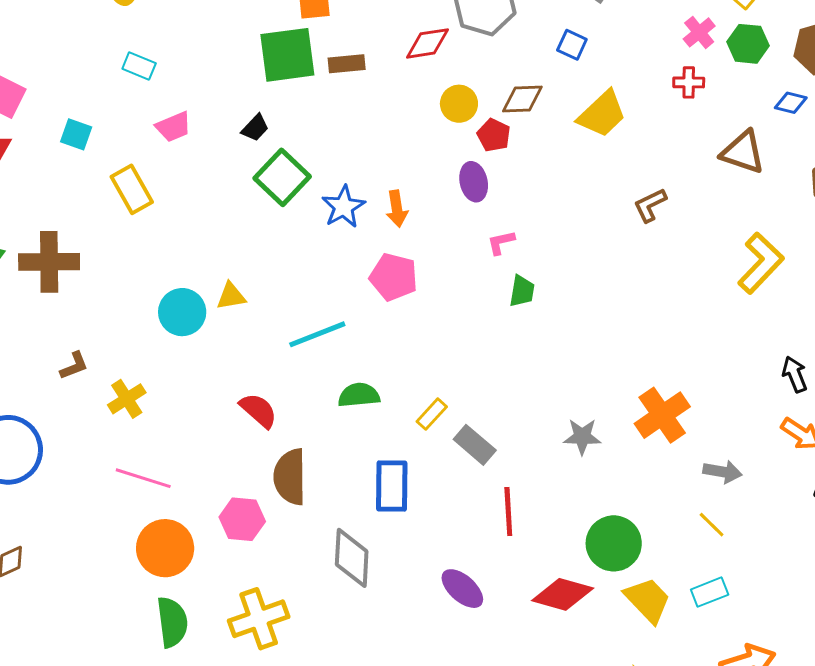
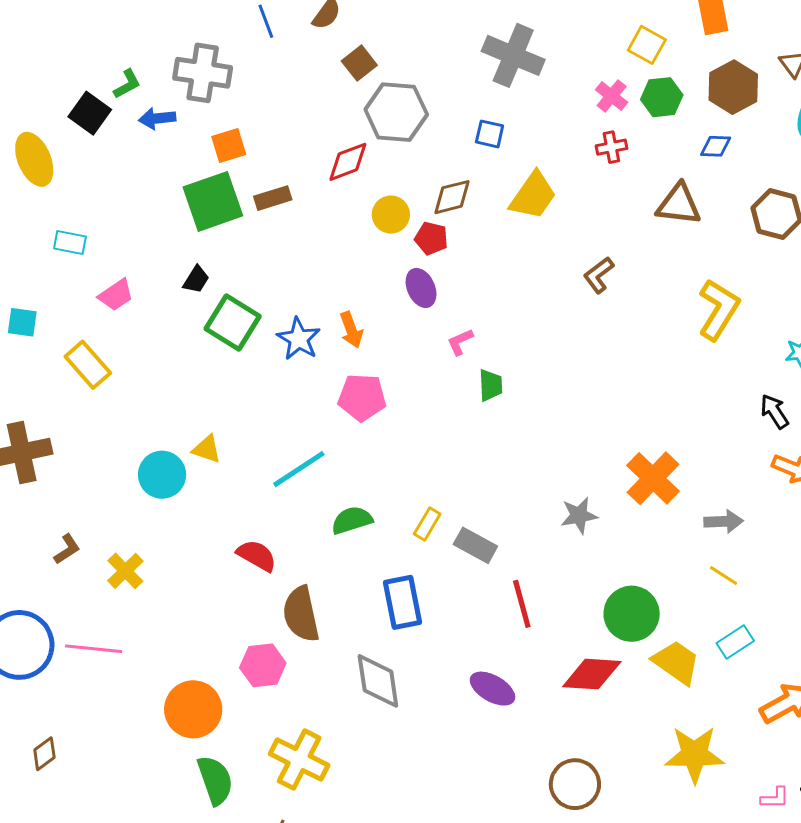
yellow triangle: (231, 296) -> (207, 449), turned 40
pink line: (143, 478) -> (94, 649), moved
yellow cross: (259, 619) -> (299, 759), turned -32

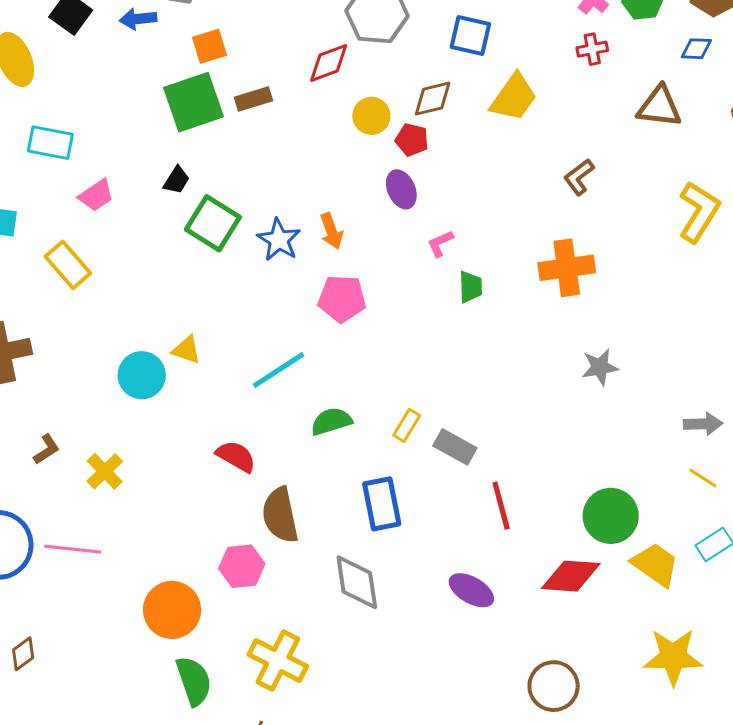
blue square: (490, 134) -> (470, 36), size x1.4
cyan rectangle: (70, 242) -> (50, 143), size x1.4
orange cross: (653, 478) -> (567, 268), moved, turned 38
gray star: (579, 515) -> (600, 367), moved

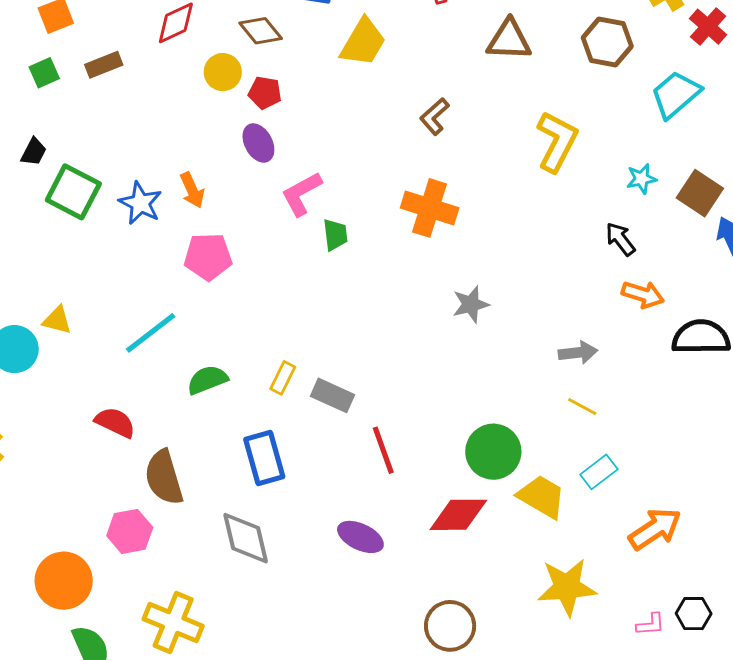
brown diamond: (433, 99) -> (261, 31), moved, turned 69
green square: (193, 102) -> (44, 73), size x0.5
pink L-shape: (440, 243) -> (302, 194), size x1.6
orange cross: (567, 268) -> (430, 208), turned 30

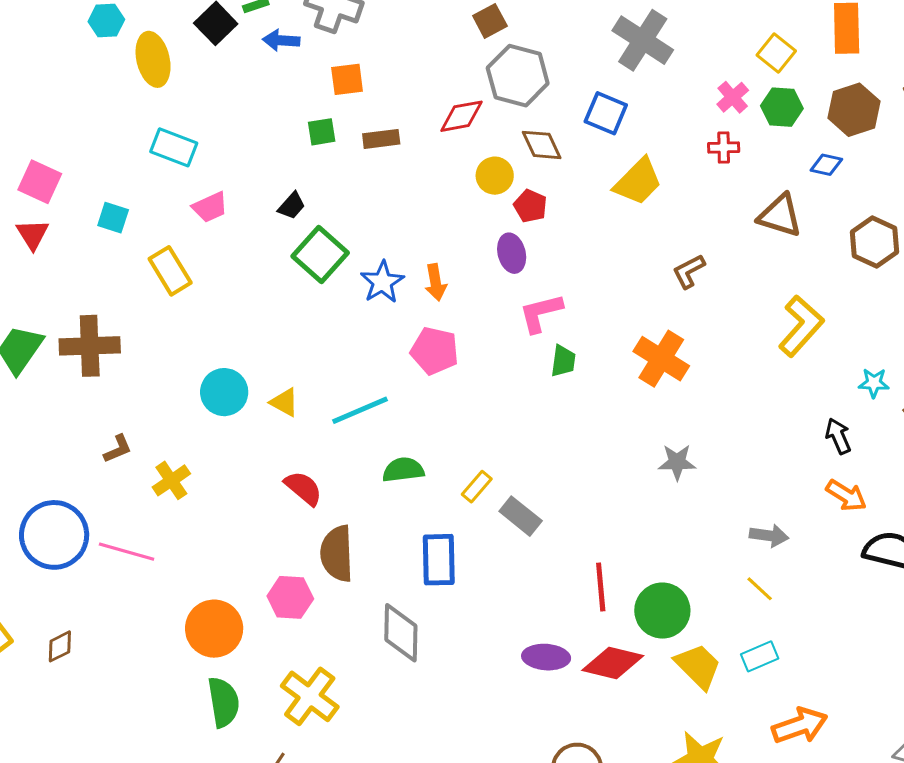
yellow triangle: (57, 320) -> (284, 402), moved
red line: (383, 450) -> (601, 587), moved
purple ellipse: (360, 537) -> (546, 657), moved, turned -36

